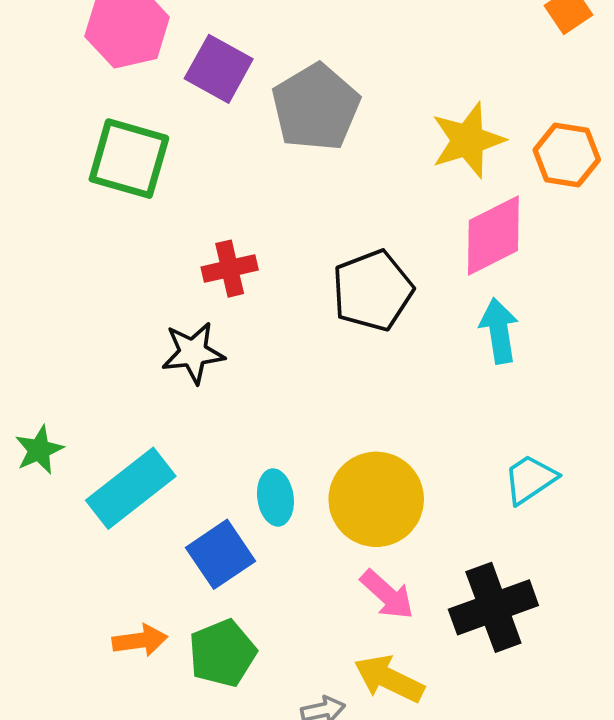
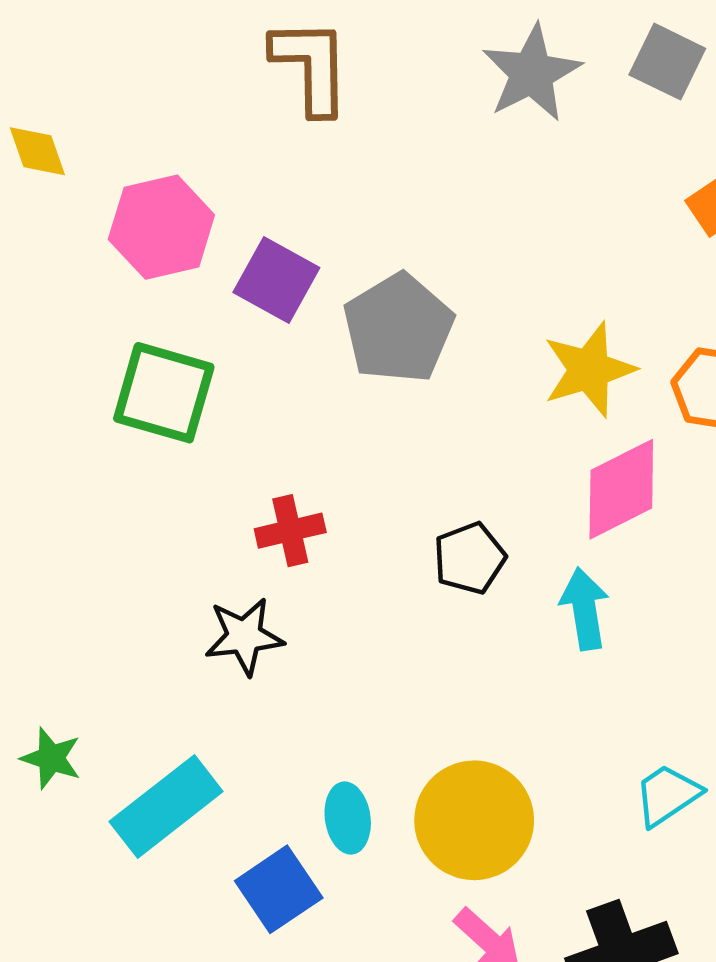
black pentagon: (373, 290) -> (470, 558), size x0.7
cyan arrow: (499, 331) -> (585, 609), moved
green star: (39, 450) -> (51, 758), turned -30

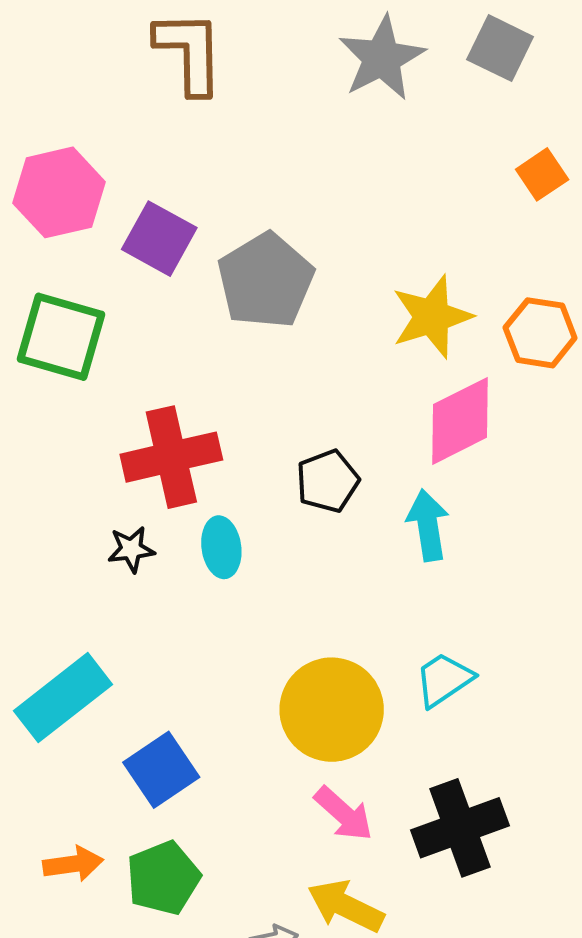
red cross: (290, 531) -> (171, 457), size x1.6
black star: (244, 636) -> (131, 549), size x0.7
cyan trapezoid: (667, 795) -> (444, 680), moved
cyan ellipse: (348, 818) -> (221, 547), moved

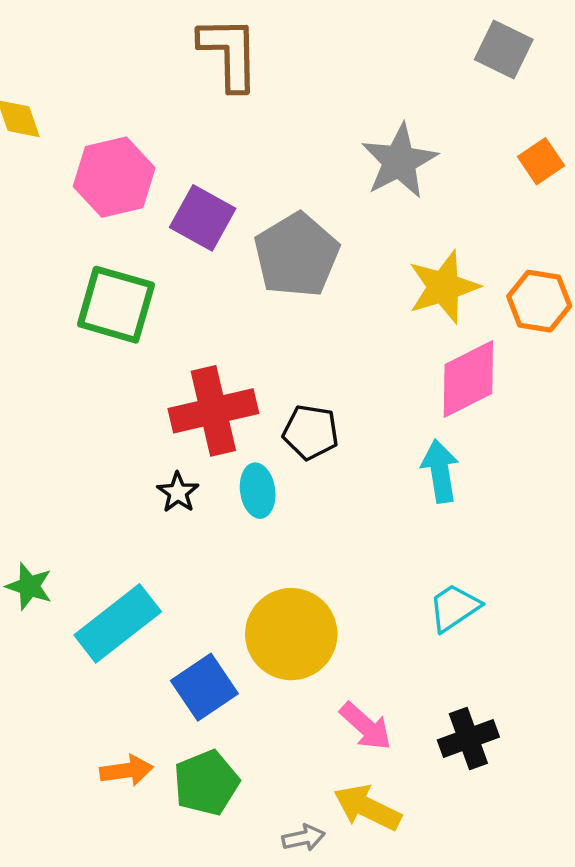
gray star: (382, 58) -> (399, 161), moved
black pentagon: (328, 481) -> (311, 432), moved, turned 30
black star: (131, 549) -> (178, 492), turned -30
yellow circle: (332, 710) -> (291, 634), moved
black cross: (460, 828) -> (468, 739), size x0.7

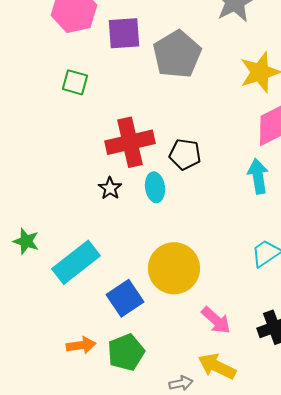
purple square: (203, 218) -> (124, 33), turned -33
green square: (116, 305) -> (75, 82), size x0.6

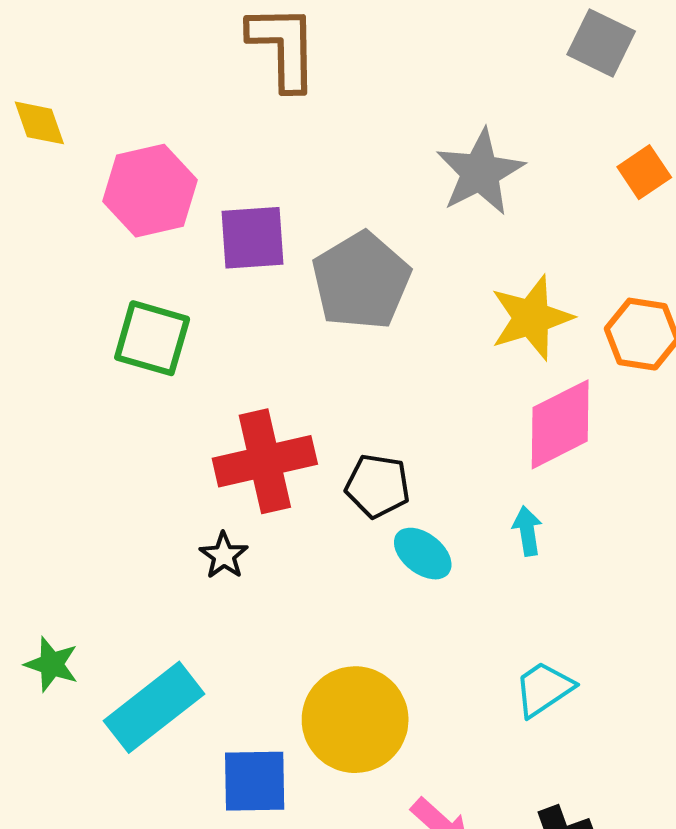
green square: (75, 82) -> (152, 338), size x1.4
cyan arrow: (258, 176) -> (527, 531), size x0.7
cyan ellipse: (155, 187) -> (423, 554), moved, turned -44
blue square: (125, 298) -> (255, 781), turned 33

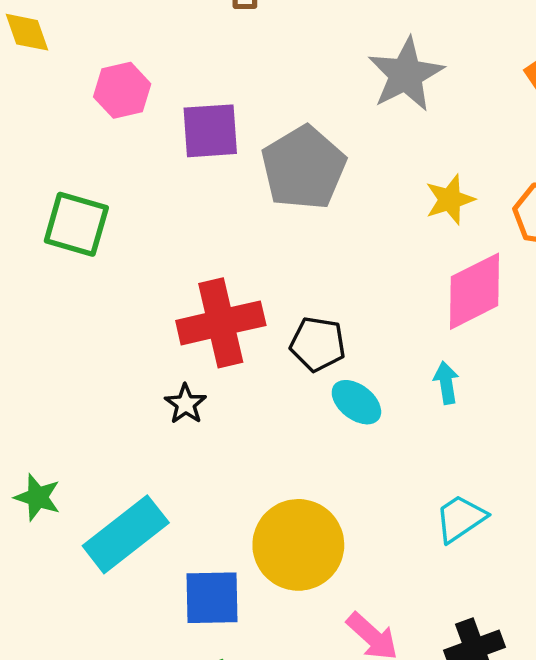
pink hexagon: (150, 191) -> (122, 90), size x0.7
yellow star: (531, 318) -> (450, 200), size x0.7
green square: (152, 338) -> (76, 224), moved

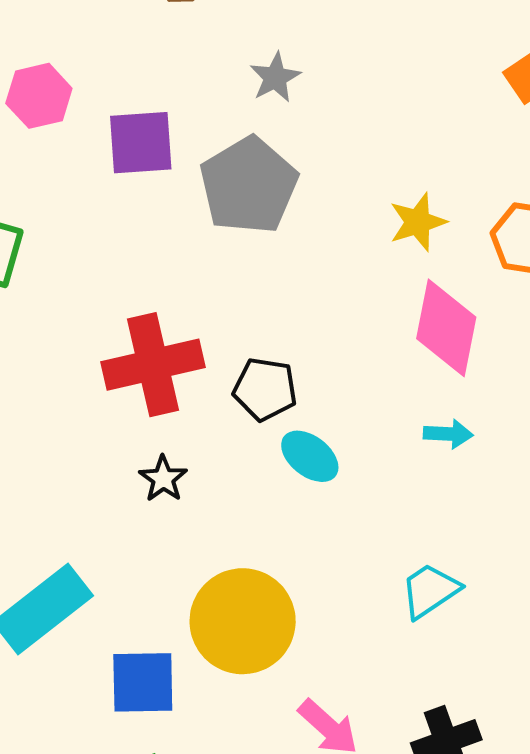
gray star: (406, 74) -> (275, 78), moved, size x0.6
pink diamond: (475, 291) -> (446, 328), turned -52
cyan arrow: (446, 383) -> (448, 434), moved, turned 102
black star: (186, 404) -> (163, 479), moved

